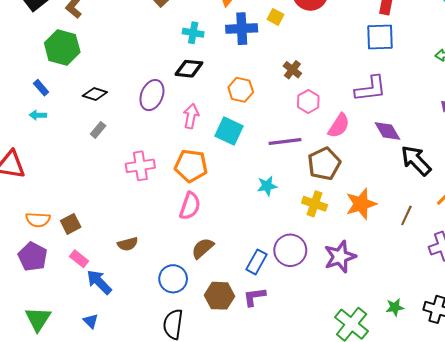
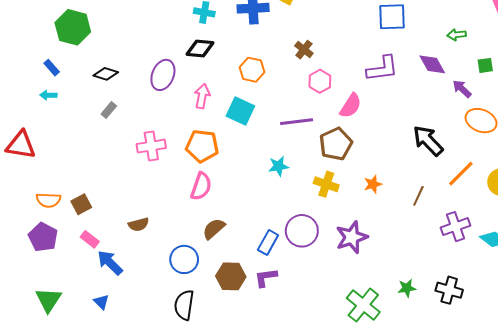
purple diamond: (387, 131) -> (432, 64), moved
orange star: (361, 204) -> (373, 184), size x0.6

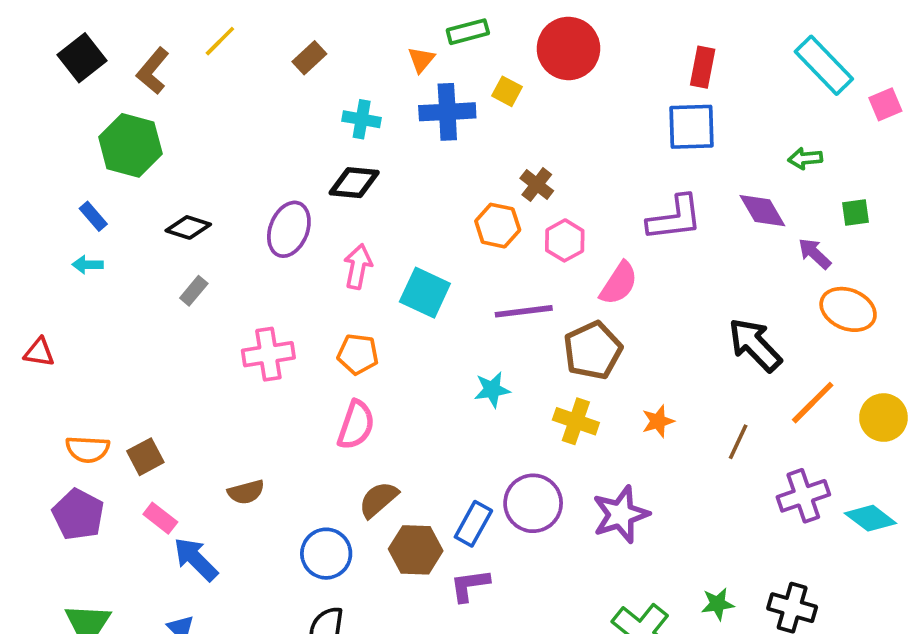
orange hexagon: (252, 70) -> (498, 226), moved
red triangle: (21, 145) -> (39, 352), size x0.6
orange pentagon: (202, 146) -> (358, 354), size x0.7
brown hexagon: (231, 276) -> (416, 550), moved

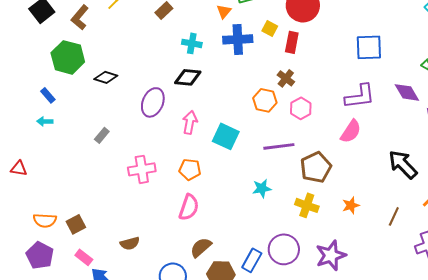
red rectangle: (703, 67) -> (292, 42), moved
black diamond: (188, 227) -> (106, 77), moved
pink semicircle: (619, 283) -> (351, 131), moved

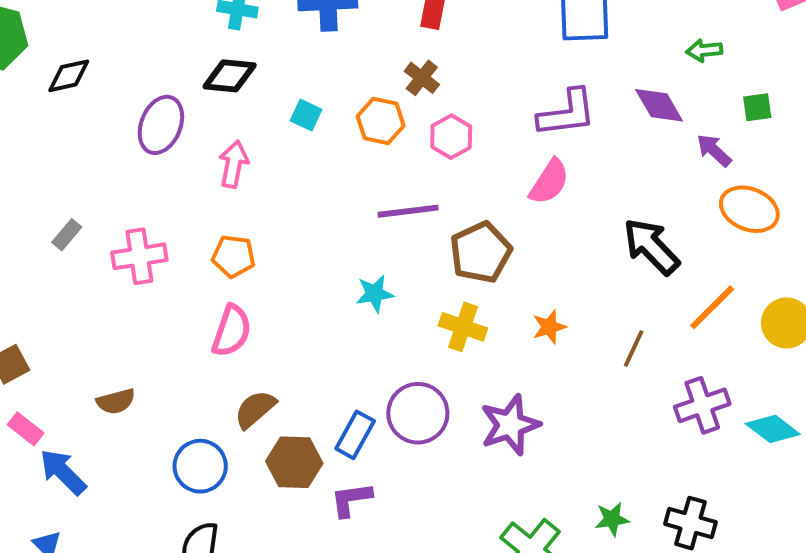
black diamond: (106, 77) -> (69, 76), turned -30
gray rectangle: (102, 135) -> (67, 235), moved
cyan square: (226, 136) -> (306, 115), moved, size x0.6

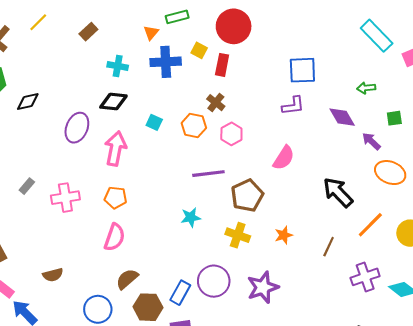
purple L-shape: (567, 113) -> (293, 106), moved, size x0.7
pink arrow: (234, 164) -> (116, 148), size x1.4

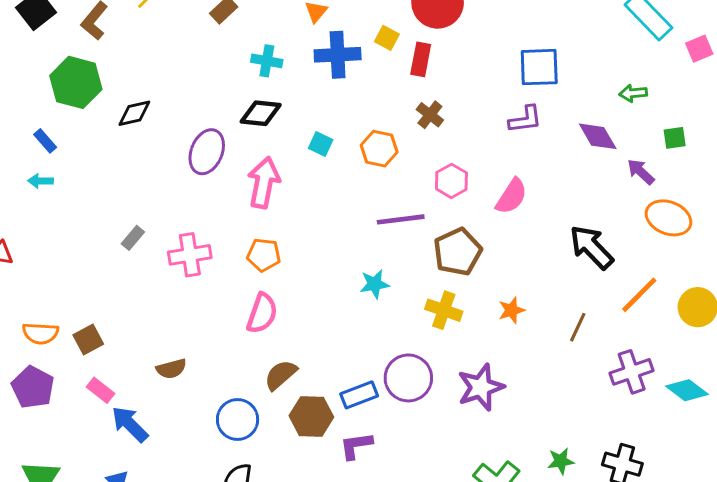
brown cross: (216, 103) -> (430, 115), moved
pink hexagon: (231, 134) -> (451, 181), moved
blue rectangle: (180, 293) -> (359, 395), turned 40

